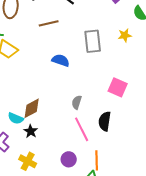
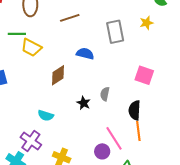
brown diamond: (32, 108) -> (58, 75), moved
pink line: (82, 129) -> (114, 138), moved
black star: (31, 131) -> (84, 103), moved
orange line: (97, 160) -> (138, 131), moved

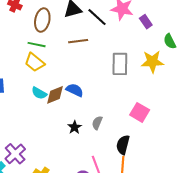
yellow star: (146, 23) -> (152, 62), size x1.6
green line: (17, 34) -> (37, 45), moved
blue semicircle: (85, 54) -> (75, 90), moved
cyan semicircle: (46, 116) -> (39, 93), moved

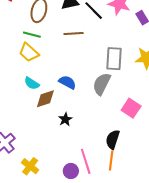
brown diamond: (55, 95) -> (45, 99), moved
gray semicircle: (97, 123) -> (102, 84), moved, size x1.6

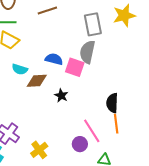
brown diamond: (45, 99) -> (37, 81), turned 30
pink square: (131, 108) -> (75, 67), moved
yellow cross: (30, 166) -> (39, 150), turned 30

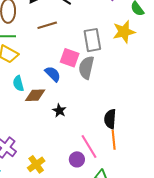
blue semicircle: (54, 59) -> (53, 74), turned 30
pink square: (75, 67) -> (70, 58), moved
cyan semicircle: (20, 69) -> (18, 83), turned 56

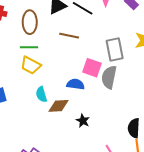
brown line: (47, 25) -> (69, 36), turned 30
blue semicircle: (53, 74) -> (76, 84), turned -36

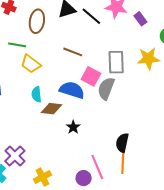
brown line: (69, 36) -> (73, 52), moved
green line: (29, 47) -> (17, 45), moved
blue semicircle: (76, 84) -> (72, 90), size x1.4

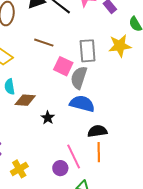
blue semicircle: (72, 90) -> (82, 104), moved
black semicircle: (122, 143) -> (97, 131), turned 72

